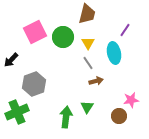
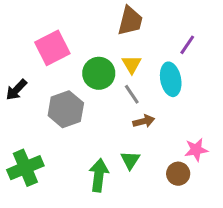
green circle: (63, 37) -> (99, 73), moved
gray hexagon: (34, 84) -> (66, 109), moved

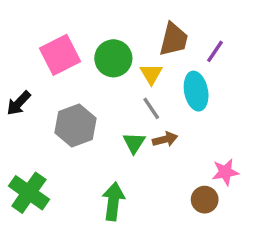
brown trapezoid: (130, 21) -> (174, 39), moved
green circle: (99, 73) -> (113, 58), moved
green triangle: (130, 160) -> (134, 143), moved
green cross: (25, 168) -> (29, 193), turned -32

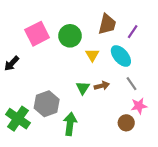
yellow triangle: (151, 74) -> (92, 55), moved
cyan ellipse: (196, 91) -> (121, 56), turned -30
gray line: (151, 108) -> (132, 84), moved
gray hexagon: (75, 126) -> (47, 104), moved

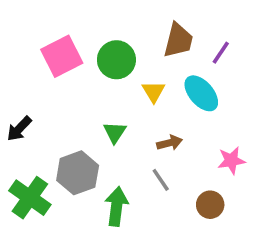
black arrow: (12, 63) -> (19, 129), moved
gray line: (132, 84) -> (161, 180), moved
green triangle: (83, 88) -> (115, 132), moved
pink star: (139, 106) -> (231, 160), moved

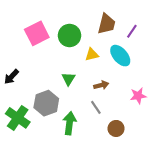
yellow triangle: (154, 92) -> (92, 55), turned 48
brown circle: (210, 205) -> (116, 128), moved

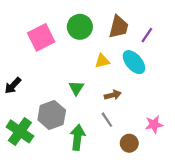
green circle: (70, 35) -> (80, 27), moved
pink star: (138, 96) -> (154, 124), moved

